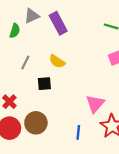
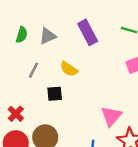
gray triangle: (32, 16) -> (48, 36), moved
purple rectangle: (58, 23) -> (88, 32), moved

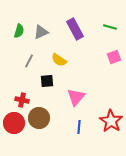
red cross: (16, 114) -> (22, 100), moved, turned -32
pink triangle: (111, 116) -> (76, 97), moved

